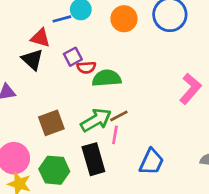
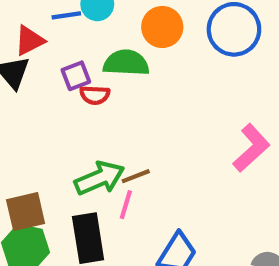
red triangle: (40, 38) -> (29, 41), turned -50
green semicircle: (107, 78) -> (126, 63), moved
brown square: (51, 123) -> (26, 212), moved

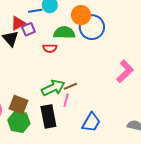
blue circle: (234, 29) -> (92, 27), moved
purple square: (76, 76) -> (28, 29), moved
brown square: (26, 212) -> (18, 105), turned 36

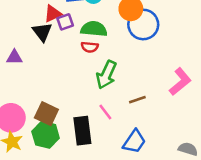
green semicircle: (64, 33) -> (94, 29), moved
brown line: (70, 86) -> (137, 100), moved
green arrow: (53, 88) -> (106, 75), moved, turned 135
pink line: (66, 100) -> (105, 112), turned -56

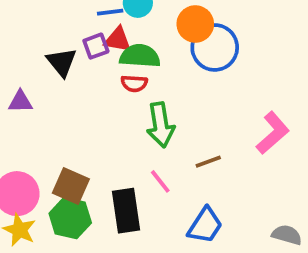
red triangle: (53, 14) -> (118, 40), moved, turned 36
green arrow: (106, 75) -> (161, 125), turned -32

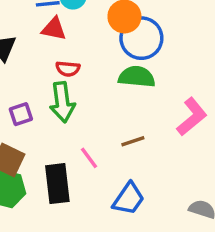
purple square: (96, 46) -> (21, 114), moved
green semicircle: (140, 56) -> (137, 77), moved
green arrow: (161, 125) -> (62, 102), moved

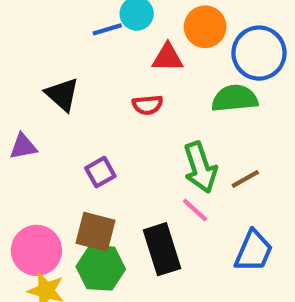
red triangle: (54, 29) -> (168, 58), moved
blue circle: (141, 38) -> (259, 53), moved
green arrow: (62, 102) -> (200, 167), moved

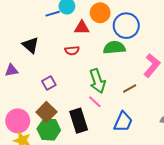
brown line: (245, 179) -> (130, 89), moved
brown square: (96, 232) -> (46, 112), turned 30

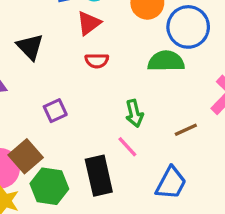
red triangle: (82, 28) -> (89, 23), moved, turned -42
green arrow: (97, 81) -> (134, 113), size x0.7
brown square: (46, 112) -> (26, 156), moved

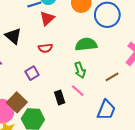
red semicircle: (97, 61) -> (45, 48), moved
green semicircle: (166, 61) -> (86, 44), moved
black rectangle: (99, 176) -> (60, 98), moved, size x0.6

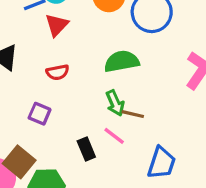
purple square: (32, 73) -> (40, 114), turned -32
brown line: (112, 77) -> (133, 114), moved, turned 48

